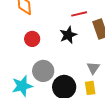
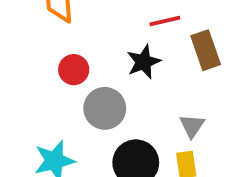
gray circle: (43, 71) -> (105, 108), moved

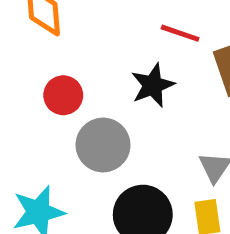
red line: (165, 21) -> (180, 33), turned 32

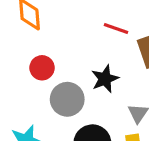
black star: (153, 85) -> (105, 79), moved

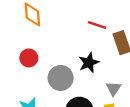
red circle: (42, 68) -> (29, 58), moved

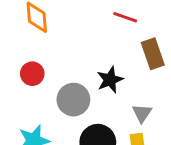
red line: (97, 25) -> (125, 17), moved

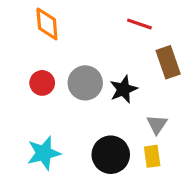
gray circle: (73, 100) -> (85, 83), moved

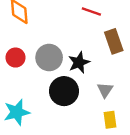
black circle: (111, 155) -> (64, 91), moved
yellow rectangle: (152, 156) -> (110, 120), moved

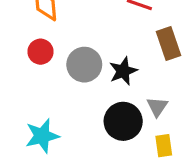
red circle: (16, 58) -> (41, 52), moved
black circle: (64, 91) -> (123, 121), moved

